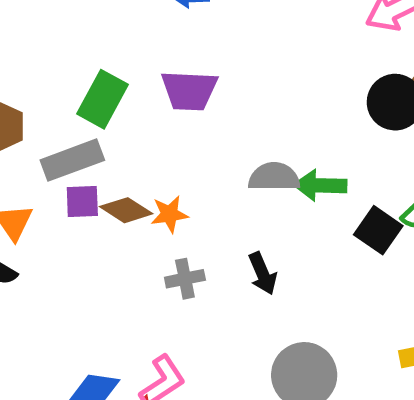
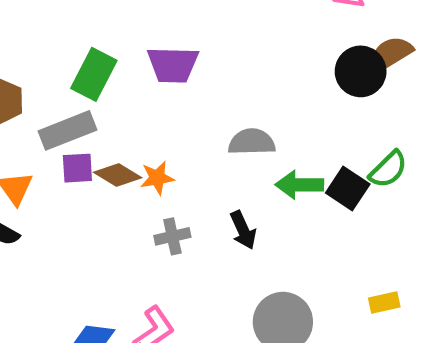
green arrow: (320, 185) -> (299, 185), moved

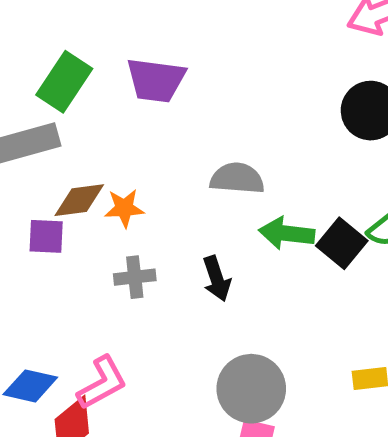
purple square: (77, 168) -> (46, 236), moved
brown diamond: (118, 175) -> (79, 200), turned -45

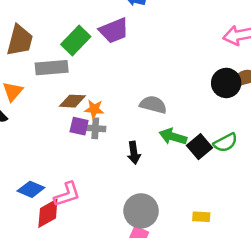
purple trapezoid: (156, 80) -> (114, 31), moved, turned -40
purple square: (46, 236) -> (79, 126), moved
gray cross: (135, 277) -> (95, 128), moved

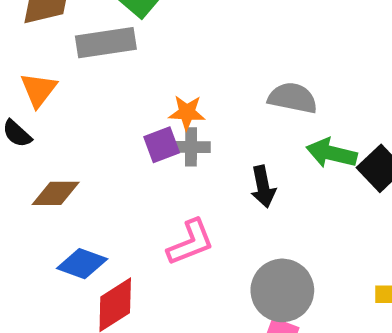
brown diamond: (72, 101) -> (56, 193), moved
purple square: (79, 126) -> (162, 145), turned -30
pink L-shape: (67, 194) -> (191, 242), moved

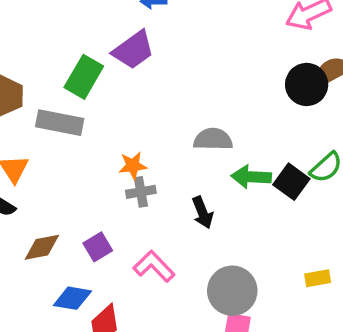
gray rectangle: (106, 43) -> (60, 123), turned 30
purple square: (162, 145) -> (98, 247), moved
pink L-shape: (191, 242) -> (154, 266), turned -102

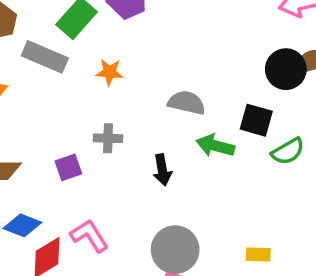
orange star: (133, 166) -> (109, 72), moved
black square: (291, 182) -> (256, 120), moved, turned -32
purple square: (98, 247) -> (68, 167), moved
pink L-shape: (154, 266) -> (89, 236), moved

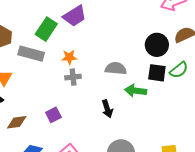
black circle: (286, 69) -> (157, 45), moved
gray cross: (108, 138) -> (73, 77), moved
green semicircle: (288, 151) -> (179, 70), moved

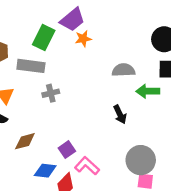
orange star: (69, 57) -> (83, 39), moved
gray cross: (73, 77) -> (51, 93), moved
purple square: (53, 115) -> (67, 150), moved

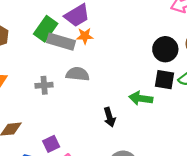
gray rectangle: (31, 66) -> (61, 42), moved
gray semicircle: (123, 70) -> (78, 74), moved

